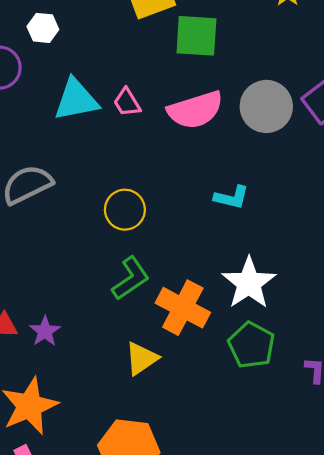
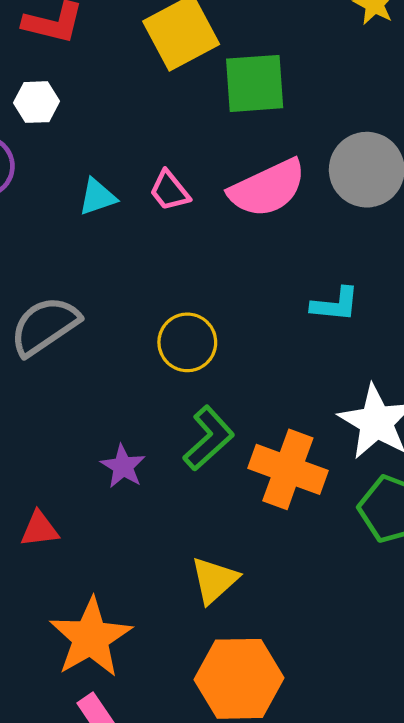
cyan triangle: (76, 100) -> (97, 197), size x0.6
purple star: (45, 331) -> (123, 466), moved
yellow triangle: (142, 358) -> (214, 580), moved

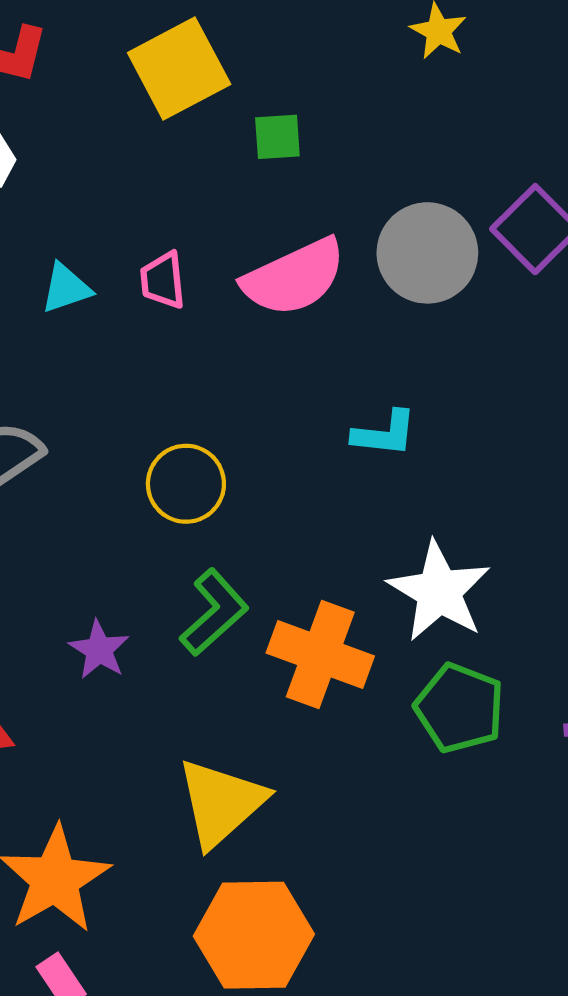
green square: (255, 83) -> (277, 137), size x0.6
pink trapezoid: (169, 191) -> (163, 280), turned 33
yellow triangle: (214, 580) -> (221, 803), size x1.4

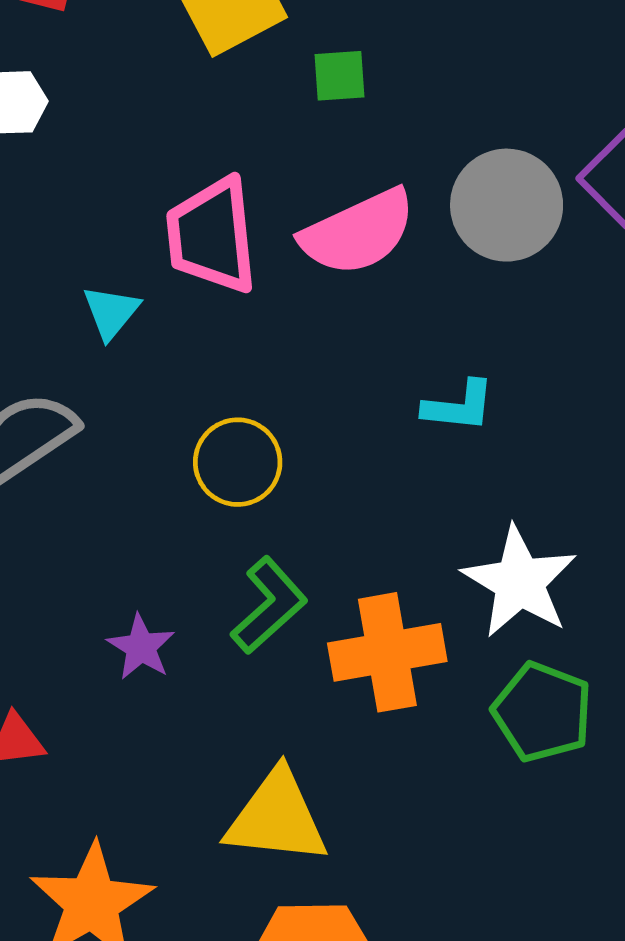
pink trapezoid: (163, 280) -> (212, 236), size x1.8
cyan triangle: (66, 288) -> (111, 312), moved, turned -32
orange cross: (320, 654) -> (387, 652), turned -30
yellow triangle: (221, 803) -> (277, 817), turned 48

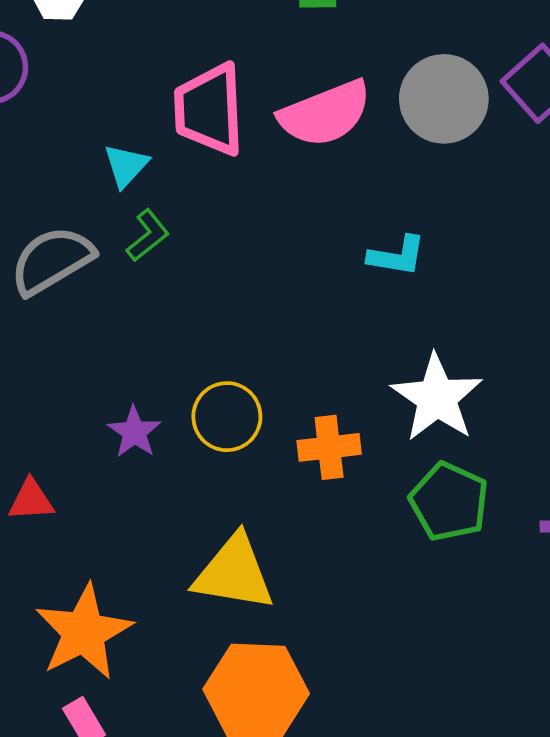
yellow circle: (238, 462) -> (227, 417), moved
green L-shape: (269, 605) -> (148, 235), moved, size x0.7
orange cross: (387, 652) -> (329, 447), size x0.7

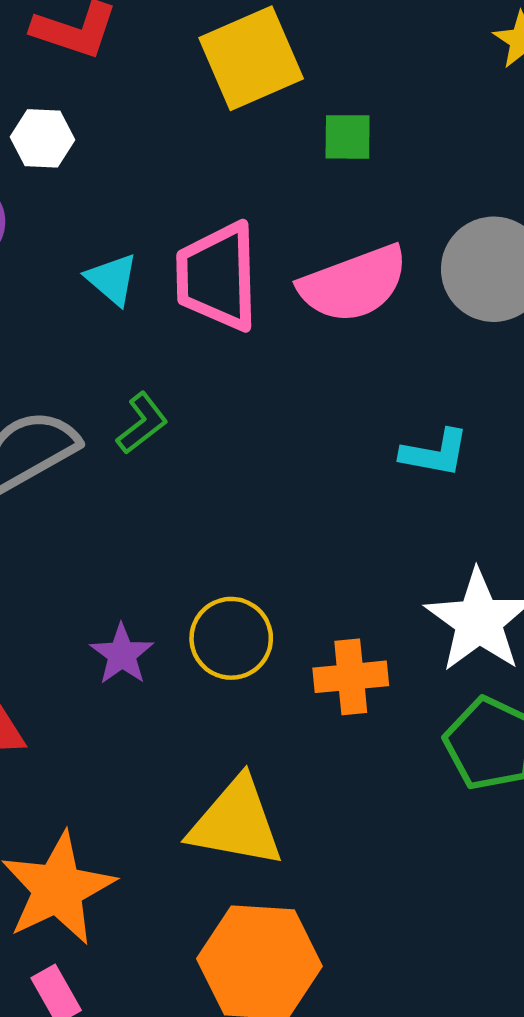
cyan triangle: (126, 166) -> (112, 279), moved, turned -33

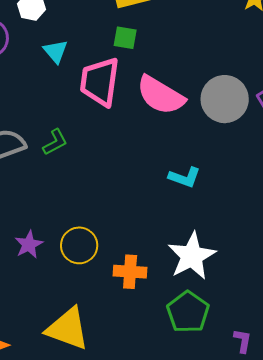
green square: (348, 137) -> (125, 38), moved
cyan triangle: (112, 279) -> (56, 51), moved
pink semicircle: (354, 284) -> (161, 95), turned 42

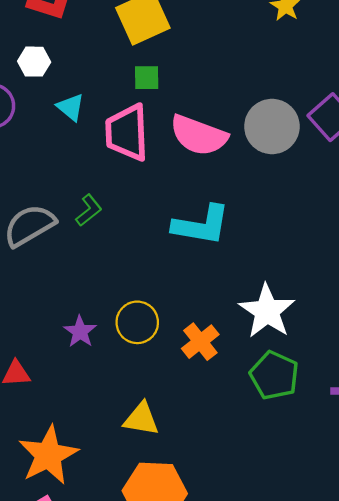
cyan L-shape: (184, 177) -> (201, 225), moved, size x1.6
orange cross: (130, 272) -> (200, 342), turned -32
yellow triangle: (68, 329) -> (141, 419), size x0.7

